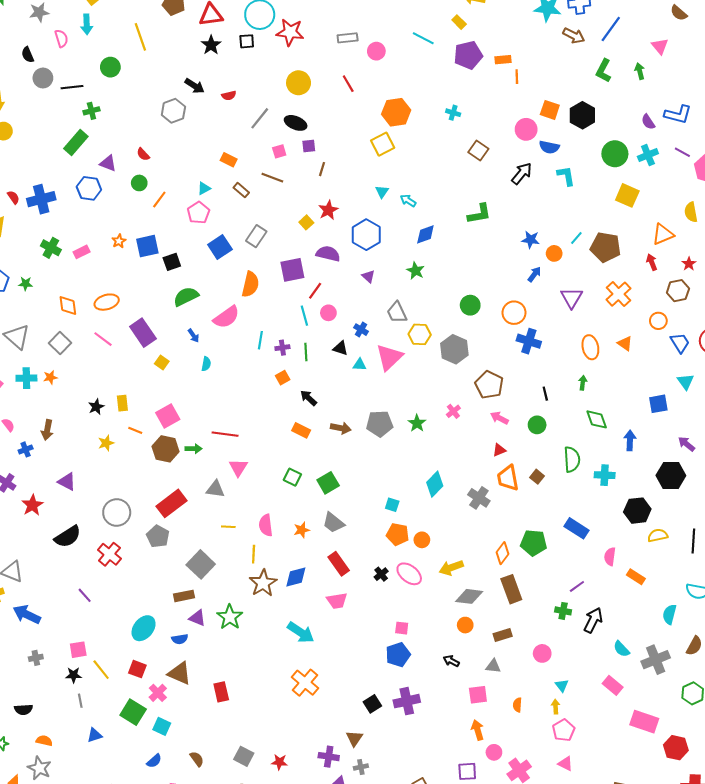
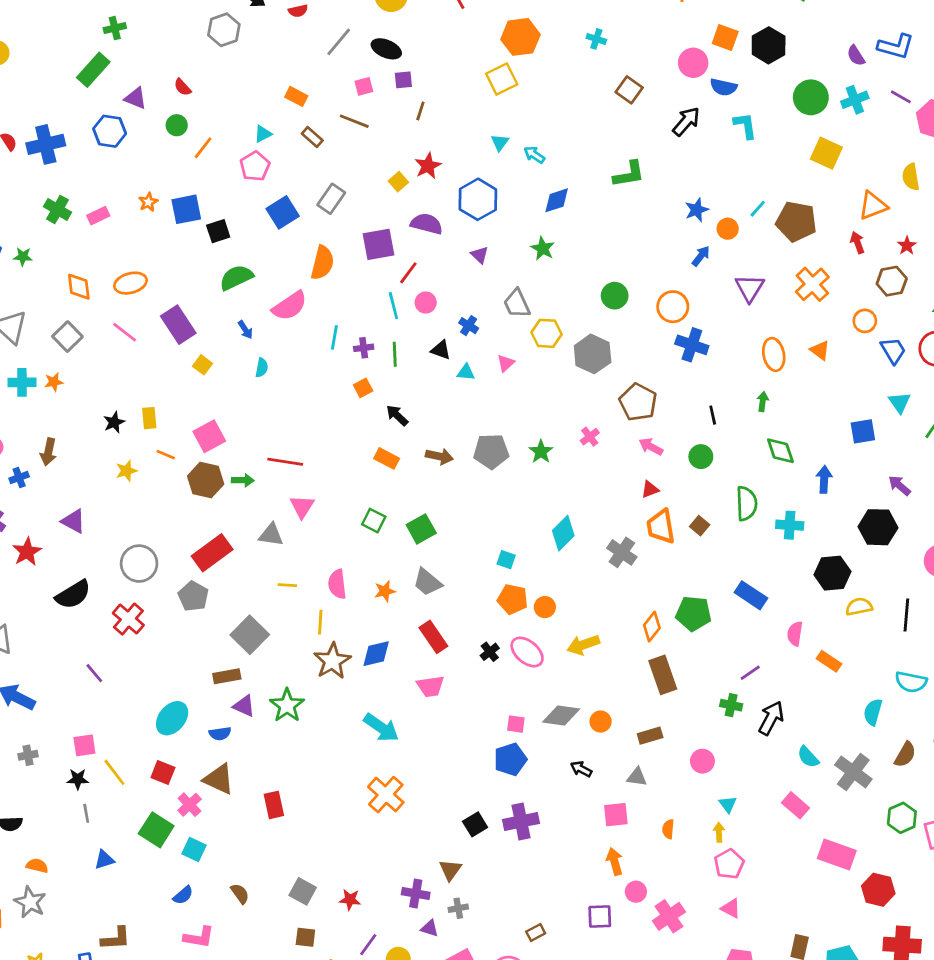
blue star: (531, 240) -> (697, 210), turned -30
pink triangle: (389, 357) -> (506, 363), size x0.5
gray diamond: (469, 596) -> (561, 716), moved
gray cross: (656, 660) -> (853, 772), turned -32

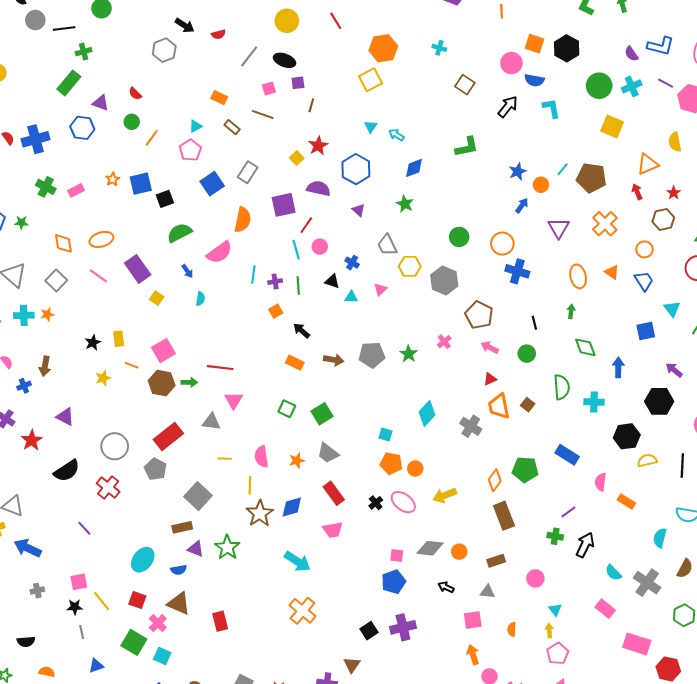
blue trapezoid: (893, 351) -> (644, 281), moved

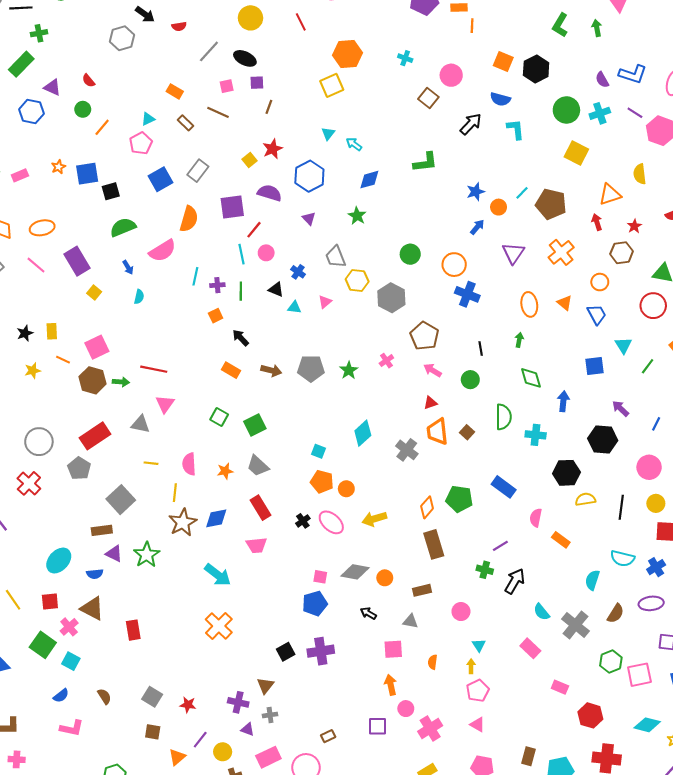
pink circle: (511, 63) -> (451, 75), moved
red square: (137, 600) -> (50, 601), turned -30
pink rectangle: (637, 644) -> (560, 687), size x0.6

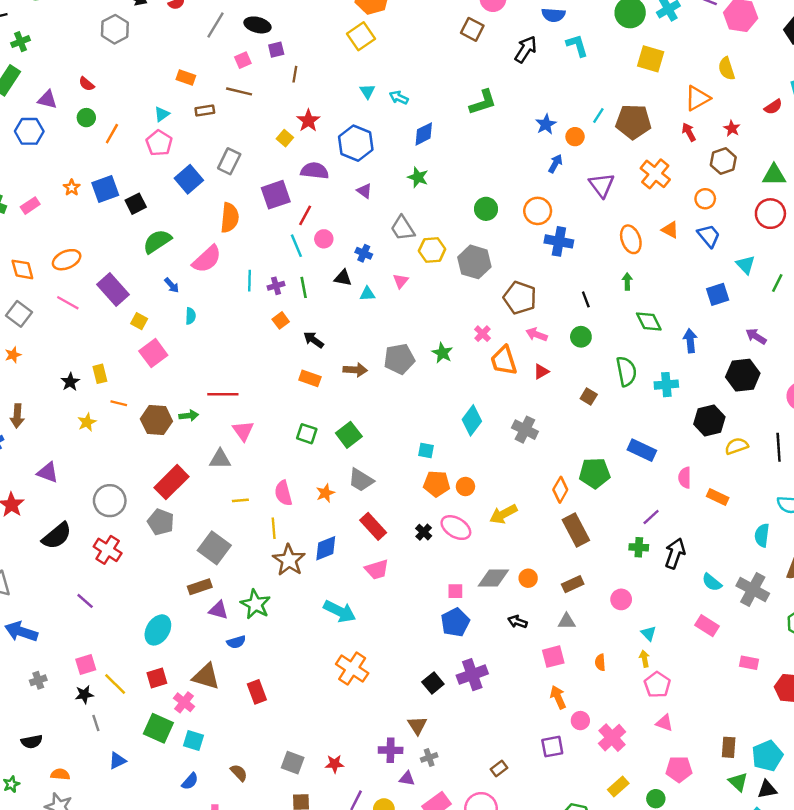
brown rectangle: (186, 123) -> (205, 110), turned -42
pink square: (97, 347) -> (153, 353), moved
orange trapezoid: (437, 432) -> (504, 361), moved
blue semicircle: (95, 574) -> (236, 642), moved

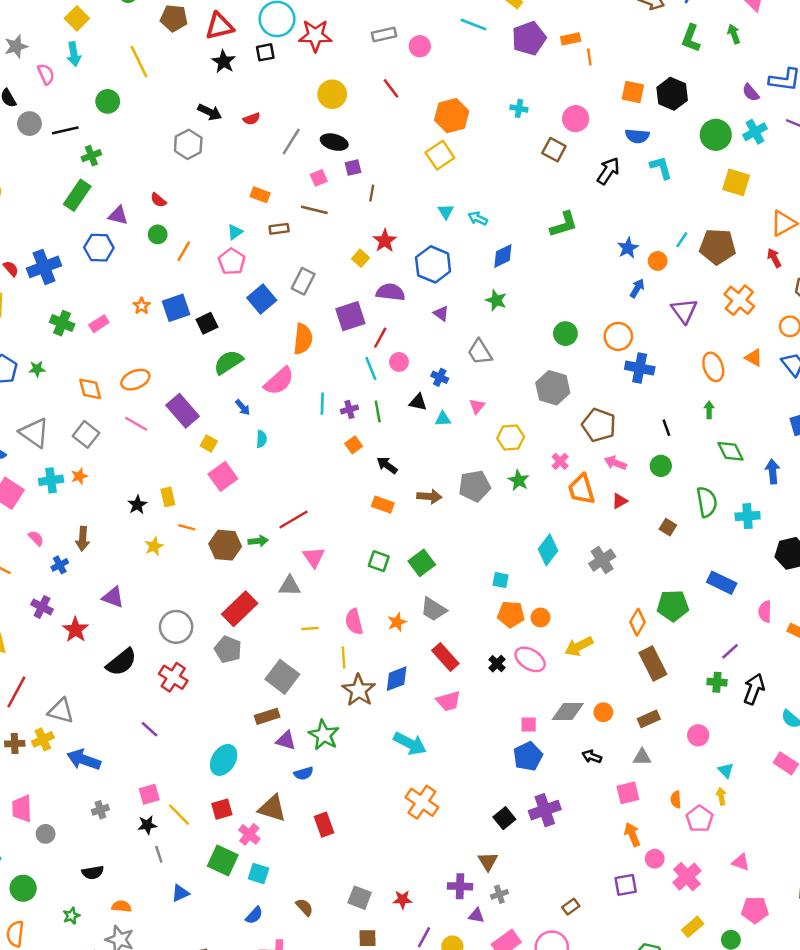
yellow hexagon: (432, 250) -> (511, 438), moved
red line: (223, 394) -> (293, 519), turned -32
gray cross: (525, 430) -> (602, 560), turned 30
pink pentagon: (657, 685) -> (699, 819), moved

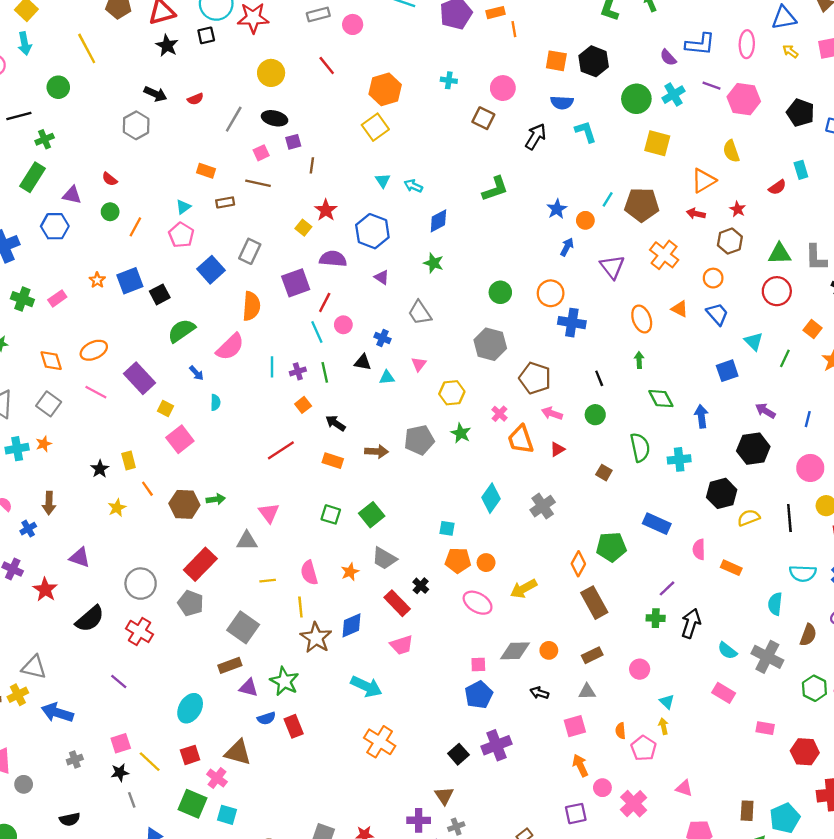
red arrow: (774, 258) -> (696, 214), turned -48
red line: (293, 519) -> (281, 450), moved
orange line: (187, 527) -> (147, 489), turned 42
black cross: (497, 664) -> (421, 586), moved
red rectangle: (324, 825) -> (294, 726), moved

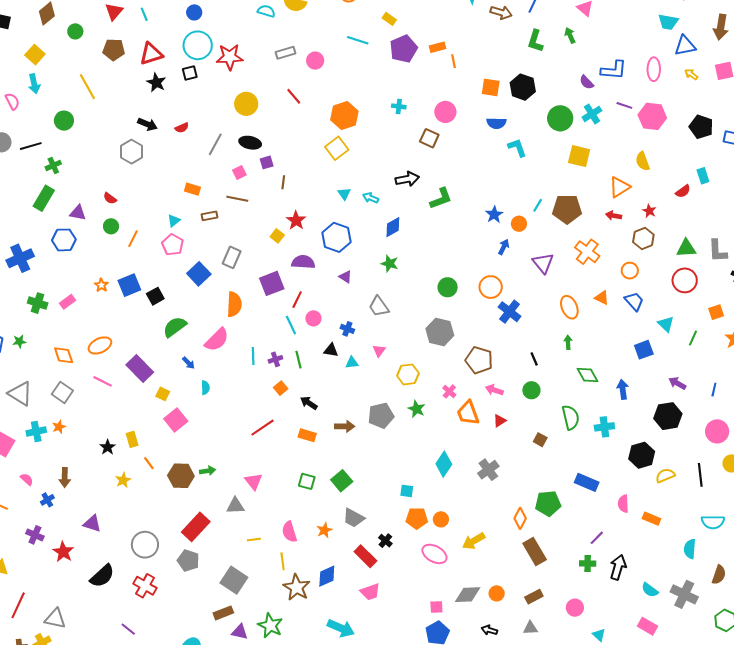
black arrow: (536, 137) -> (407, 179), moved, turned 50
blue cross: (572, 323) -> (510, 312), turned 30
orange square: (813, 329) -> (716, 312), turned 35

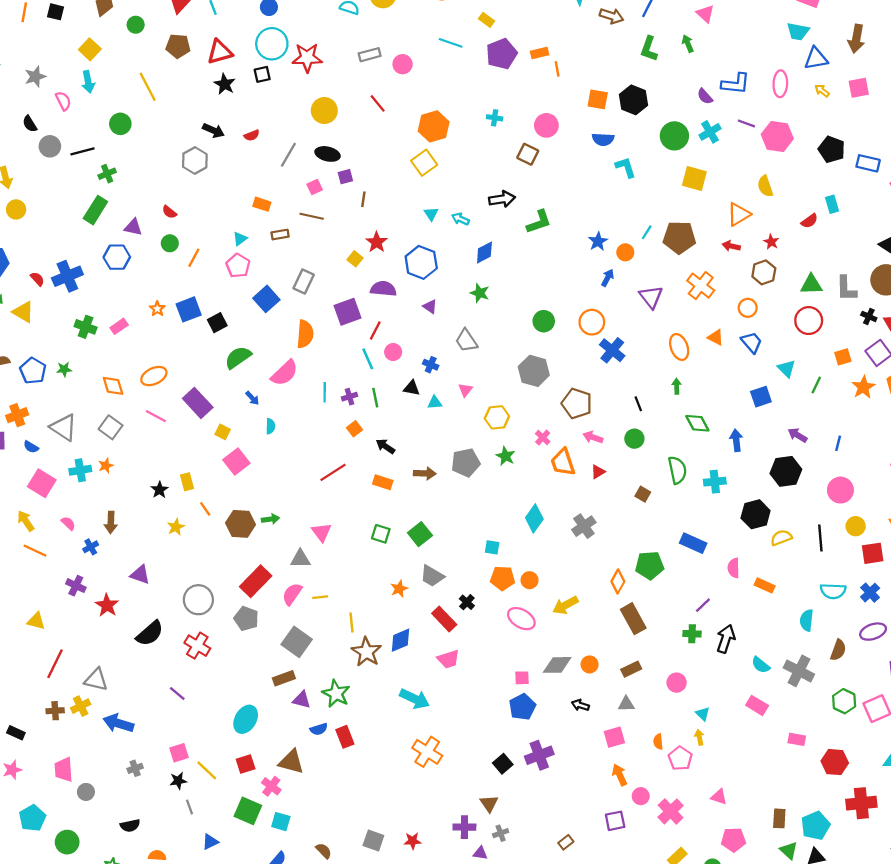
pink semicircle: (289, 532) -> (292, 594), moved, turned 50

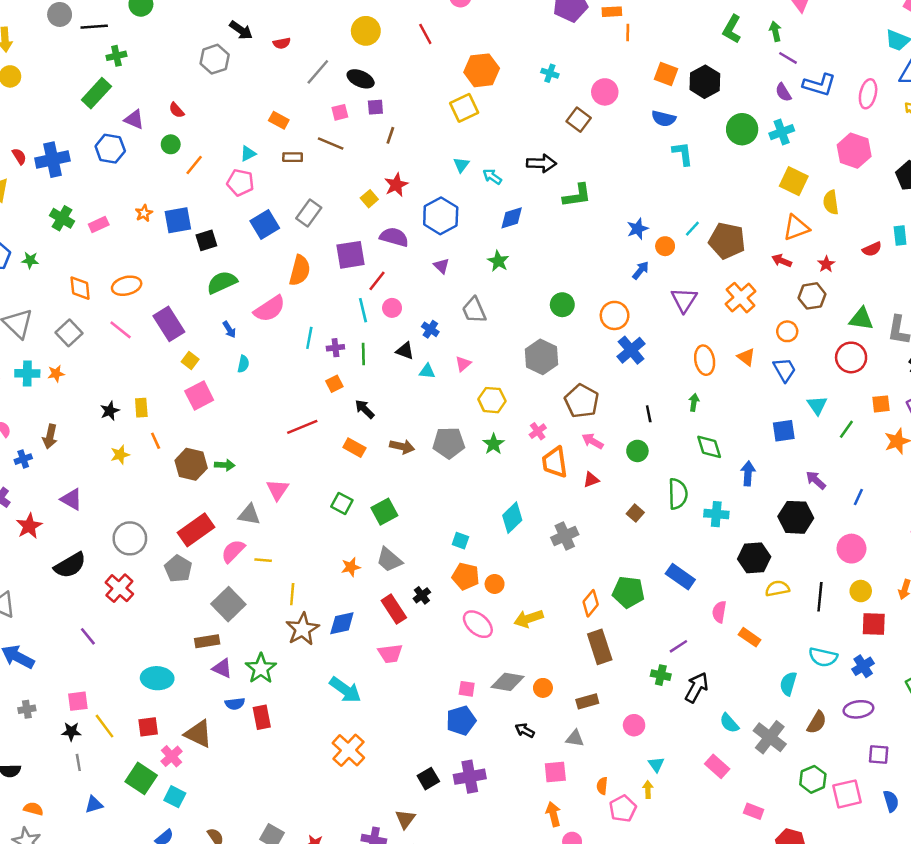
purple line: (746, 123) -> (788, 58), moved
yellow square: (694, 179) -> (794, 181), moved
pink pentagon: (238, 266) -> (240, 182), turned -30
cyan ellipse: (246, 719) -> (157, 678), turned 52

